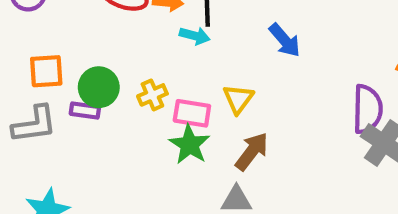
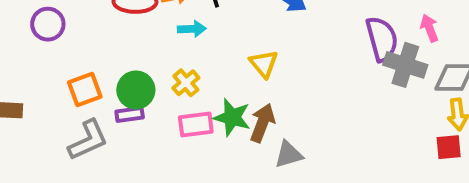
cyan arrow: (195, 36) -> (192, 29), moved
pink rectangle: (192, 113) -> (196, 125), moved
brown arrow: (252, 151) -> (262, 123), moved

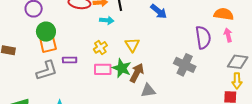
yellow triangle: (264, 64) -> (132, 45), moved
gray cross: (405, 65) -> (185, 65), moved
green circle: (136, 90) -> (46, 32), moved

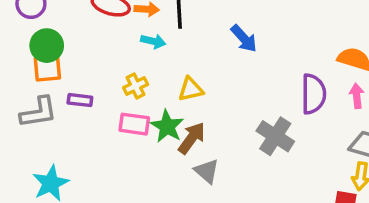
yellow triangle: (132, 45) -> (191, 89), turned 42
gray triangle: (148, 91) -> (207, 171), turned 42

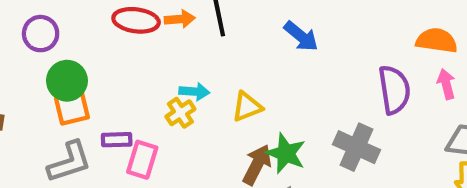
cyan arrow: (153, 41) -> (194, 92), moved
pink rectangle: (134, 124) -> (142, 160), moved, turned -72
green star: (167, 126) -> (286, 153), moved

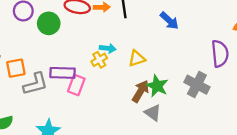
green circle: (67, 81) -> (49, 23), moved
orange square: (72, 108) -> (16, 68), moved
purple rectangle: (117, 140) -> (63, 73), size x1.5

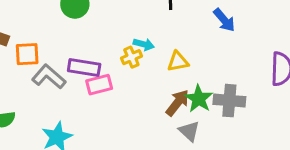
gray L-shape: (35, 84) -> (49, 77), turned -132
pink rectangle: (76, 85) -> (99, 85), turned 48
gray cross: (197, 85) -> (229, 101), moved, turned -30

